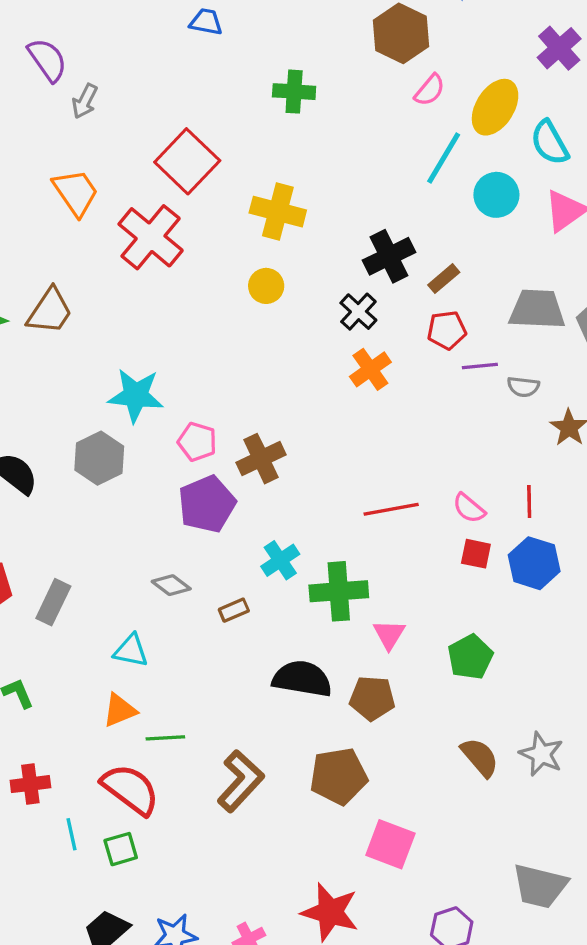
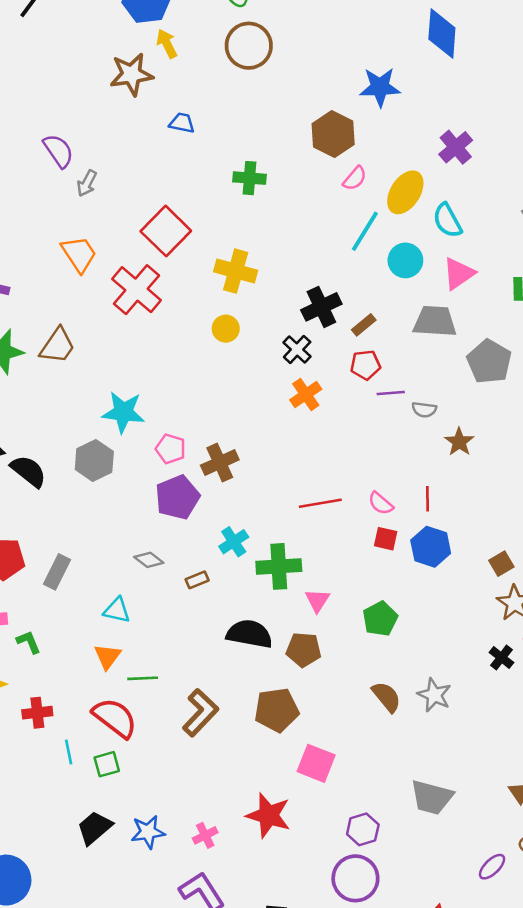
gray trapezoid: (537, 309) -> (435, 321), moved
orange triangle: (120, 710) -> (107, 656), turned -32

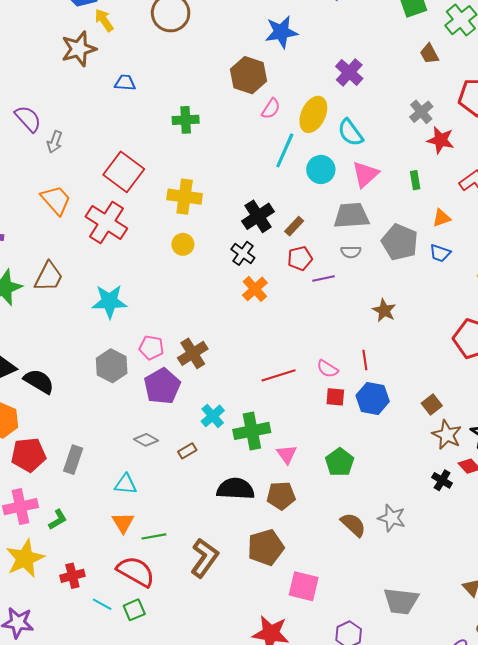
gray semicircle: (424, 410) -> (351, 252), moved
cyan star: (123, 412) -> (109, 301), moved
gray hexagon: (94, 460) -> (112, 366), moved
green L-shape: (29, 642) -> (58, 520), turned 90
cyan line: (69, 752) -> (102, 604), turned -42

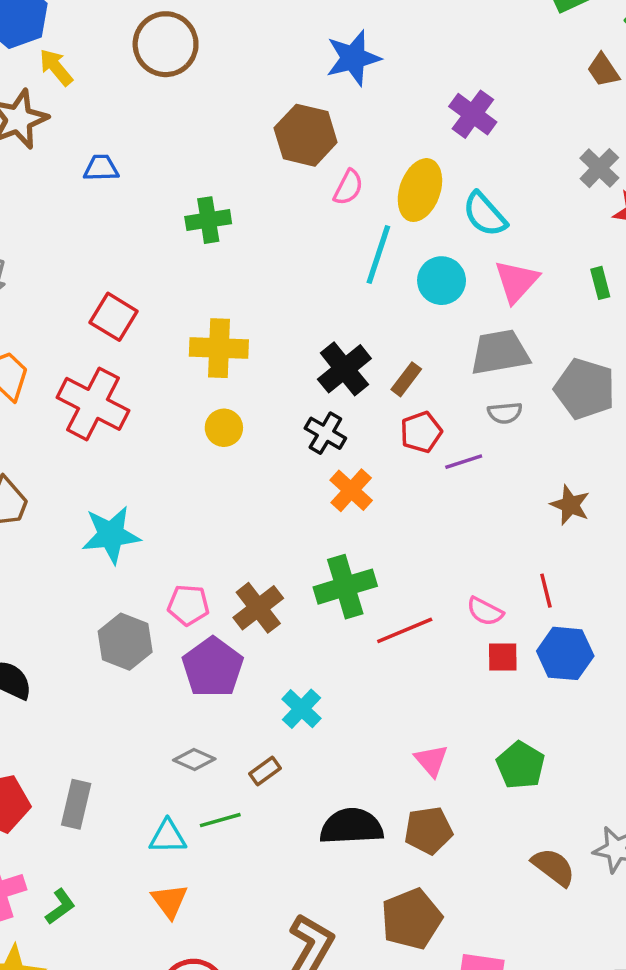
red square: (124, 172) -> (114, 317), size x0.7
green cross: (252, 431) -> (345, 587), moved
green line: (154, 536) -> (220, 820), moved

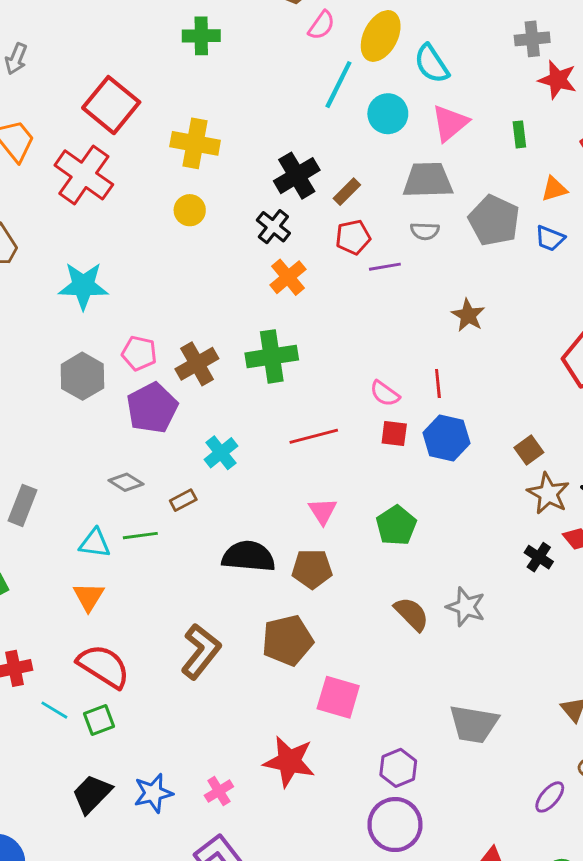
gray cross: (599, 168) -> (532, 39), turned 32
red square: (114, 317) -> (111, 105), size x1.4
red line: (405, 630) -> (314, 436), moved

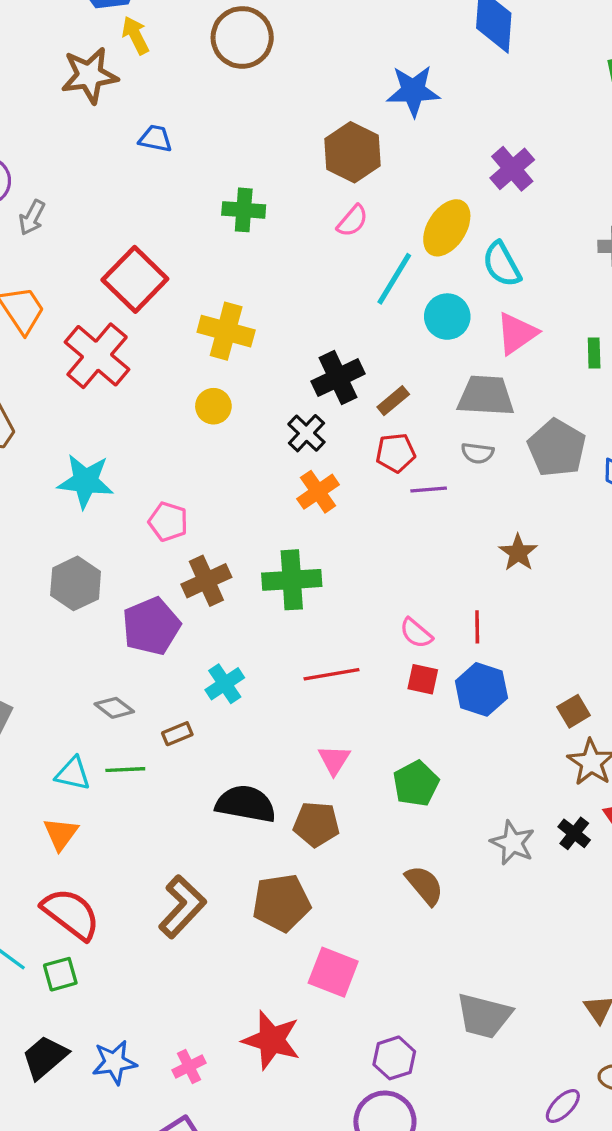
pink semicircle: (321, 25) -> (353, 221), moved
pink pentagon: (139, 353) -> (168, 522), moved
gray star: (466, 607) -> (513, 843), moved

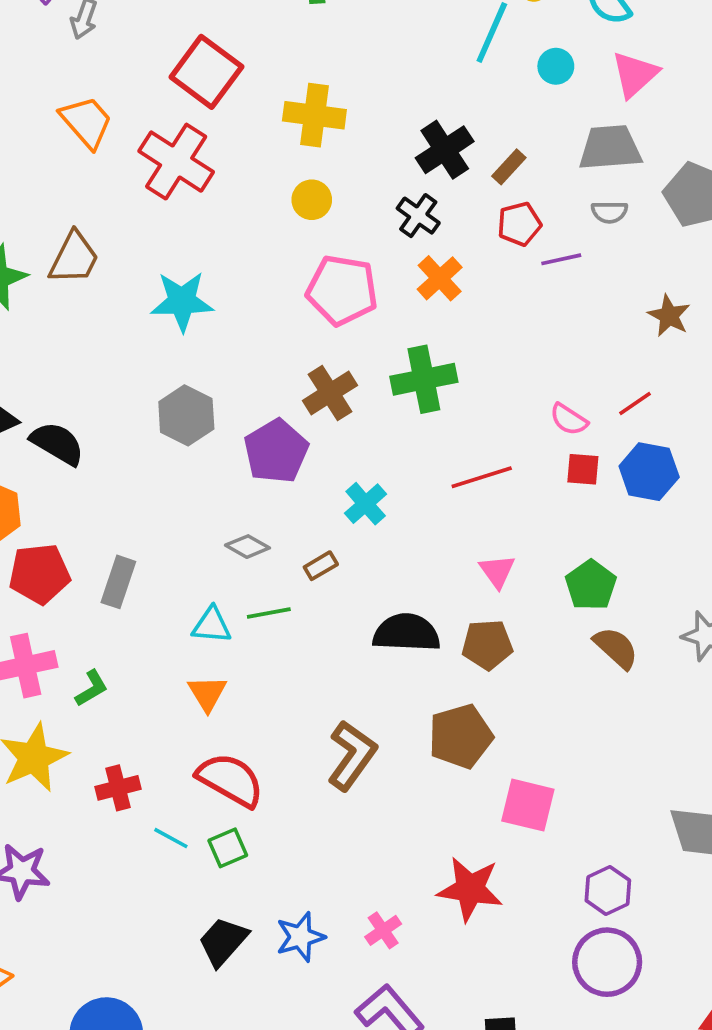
cyan circle: (447, 317) -> (556, 66), size x0.7
pink pentagon: (168, 522) -> (342, 290), moved, size x1.6
red line: (477, 627) -> (635, 404), turned 64
brown semicircle: (424, 885) -> (616, 648), moved

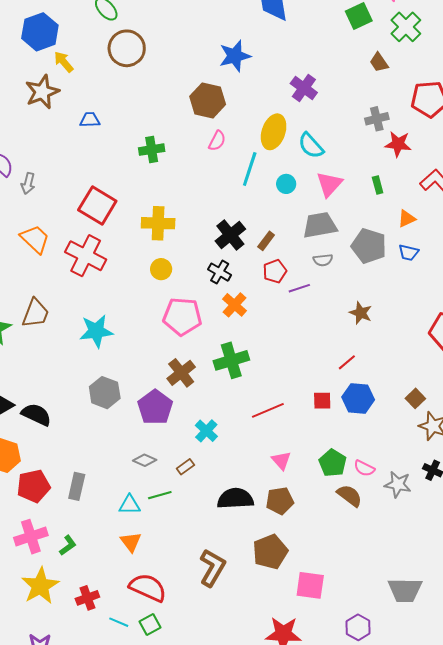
pink semicircle: (569, 419) -> (364, 468), moved

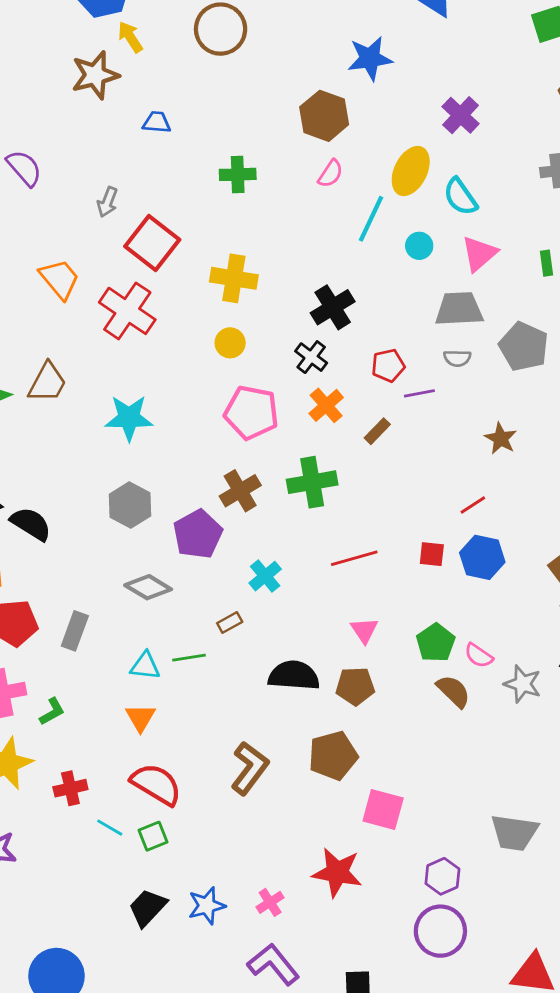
gray arrow: (28, 183) -> (107, 202), moved
brown rectangle: (266, 241) -> (377, 431), moved
gray diamond: (145, 460) -> (148, 587), moved, size x1.4

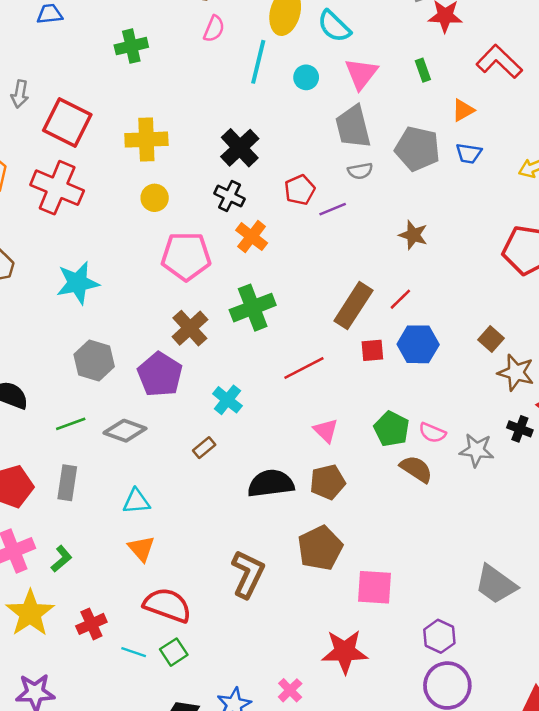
gray trapezoid: (459, 309) -> (353, 127), turned -90
brown rectangle: (377, 431) -> (353, 306), moved, size x1.8
green line: (189, 658) -> (71, 424), moved
gray trapezoid: (514, 833) -> (496, 584), turned 39

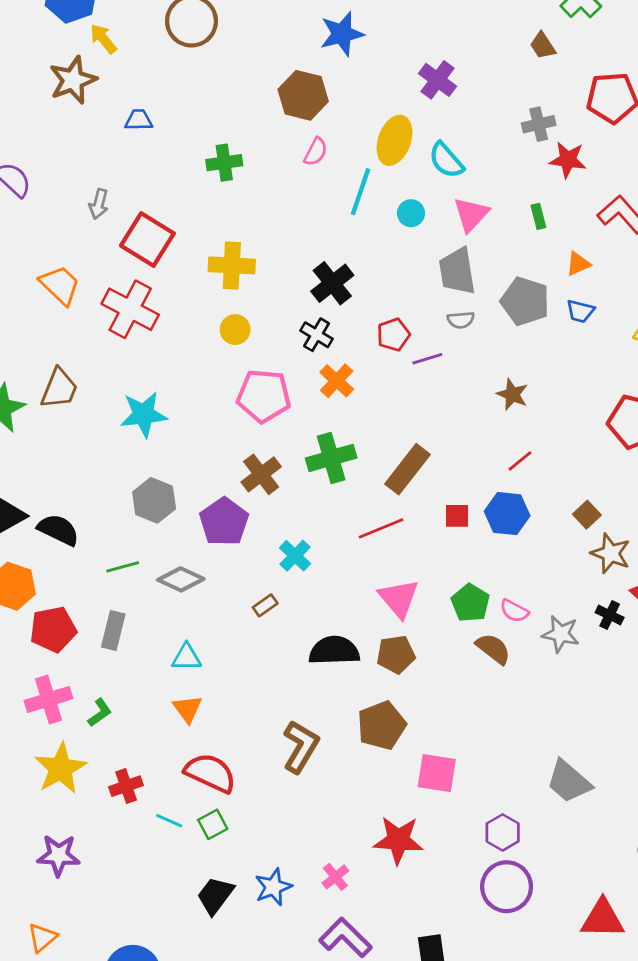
red line: (400, 299) -> (520, 461), moved
brown rectangle: (353, 306) -> (407, 469), moved
pink triangle: (326, 431) -> (399, 598), size x1.5

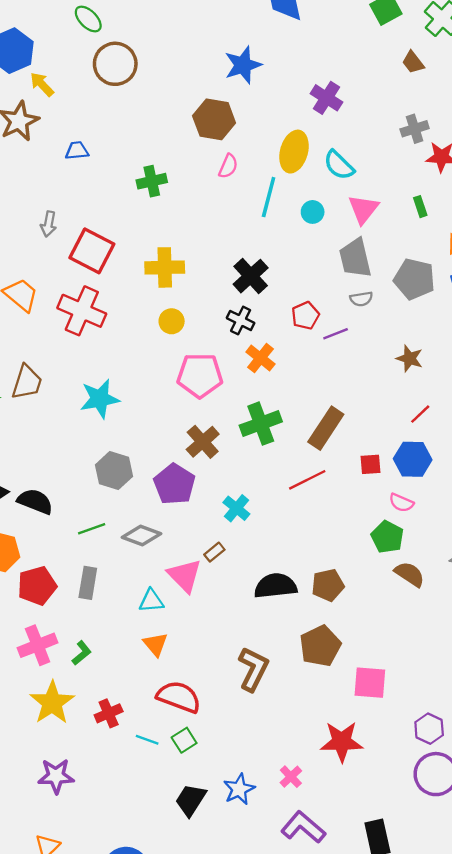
pink triangle: (399, 598) -> (185, 576), moved
pink semicircle: (514, 611) -> (401, 503), moved

